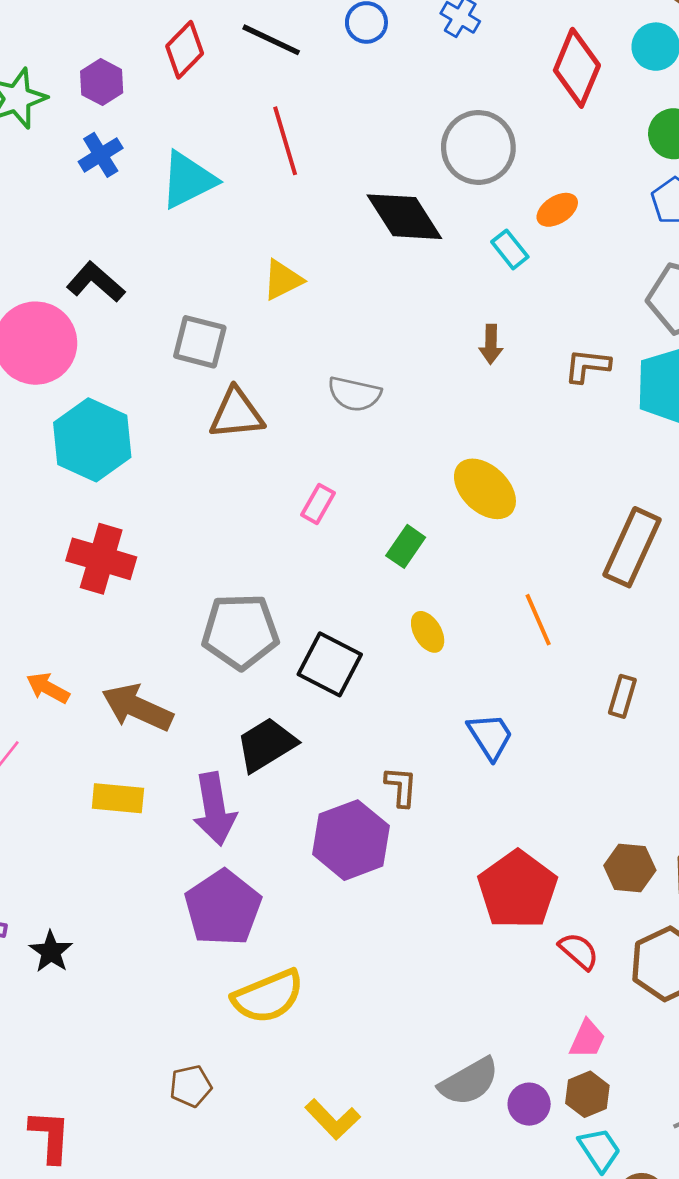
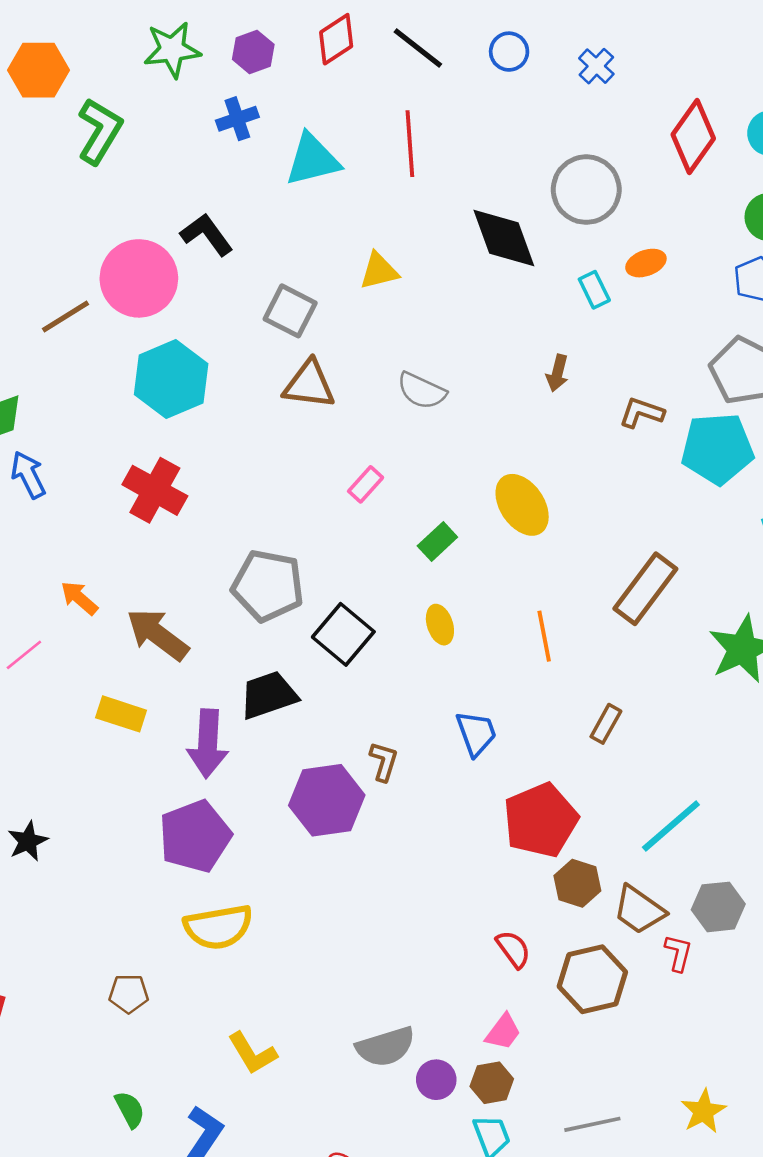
red pentagon: (517, 890) -> (541, 820), moved

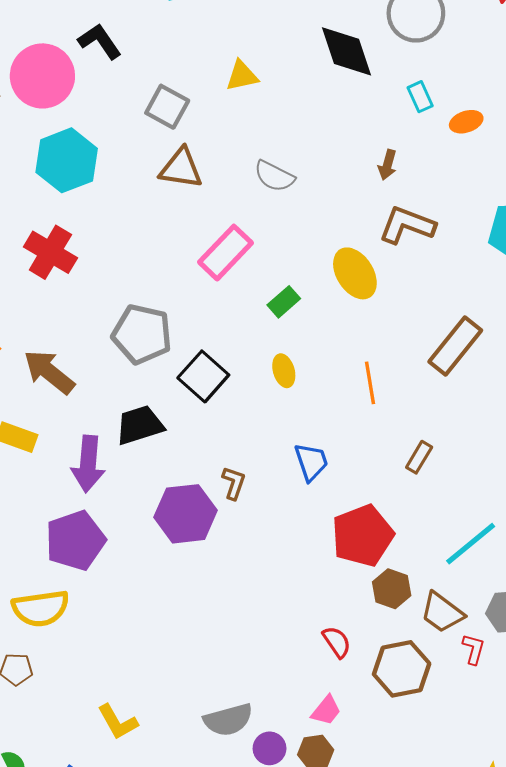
orange ellipse: (646, 263) -> (466, 122), moved
brown L-shape: (642, 413) -> (407, 225), moved, size x1.5
pink rectangle: (366, 484) -> (225, 253), size x1.8
yellow semicircle: (218, 927) -> (41, 608), moved

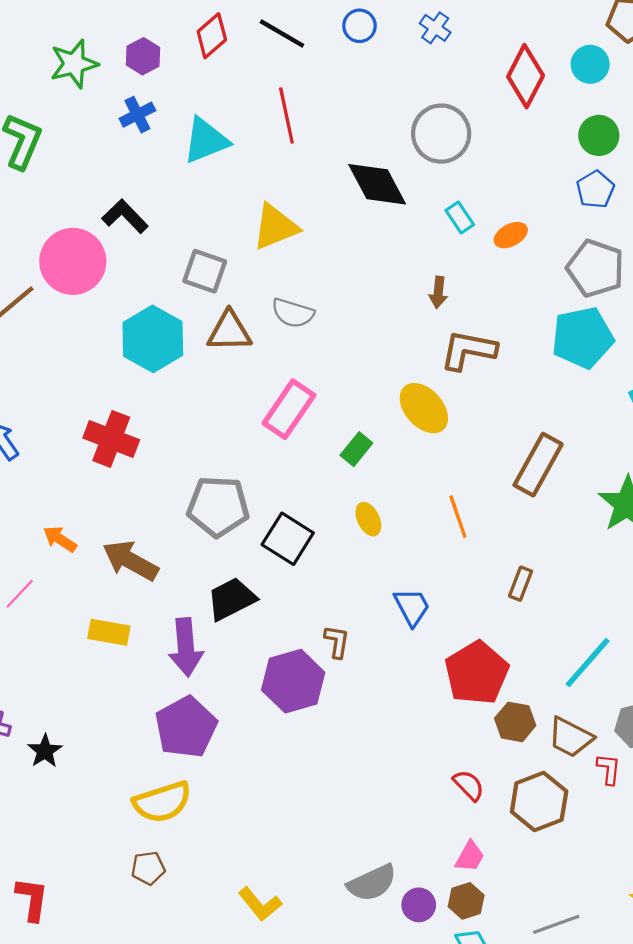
yellow triangle: (242, 76) -> (275, 227), size x1.4
cyan hexagon: (67, 160) -> (153, 339), moved
gray semicircle: (274, 176) -> (293, 313), moved

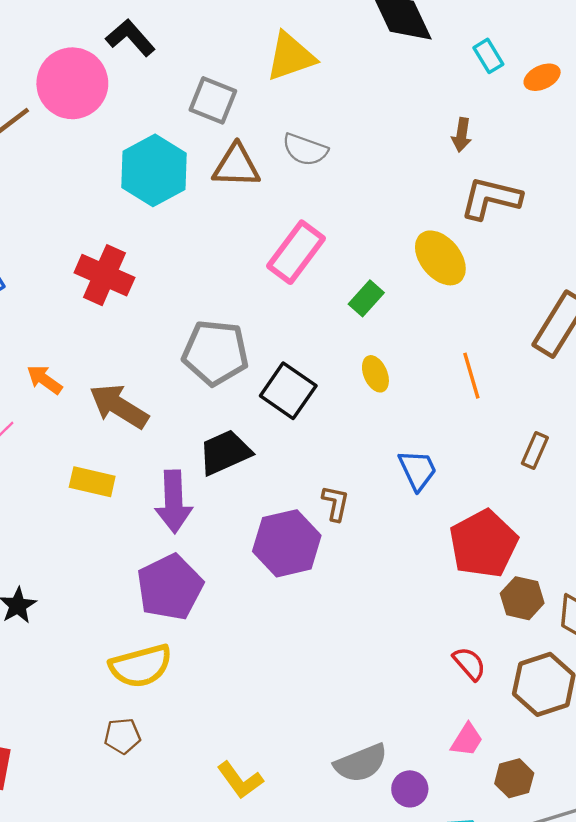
brown hexagon: (466, 901) -> (514, 778), moved

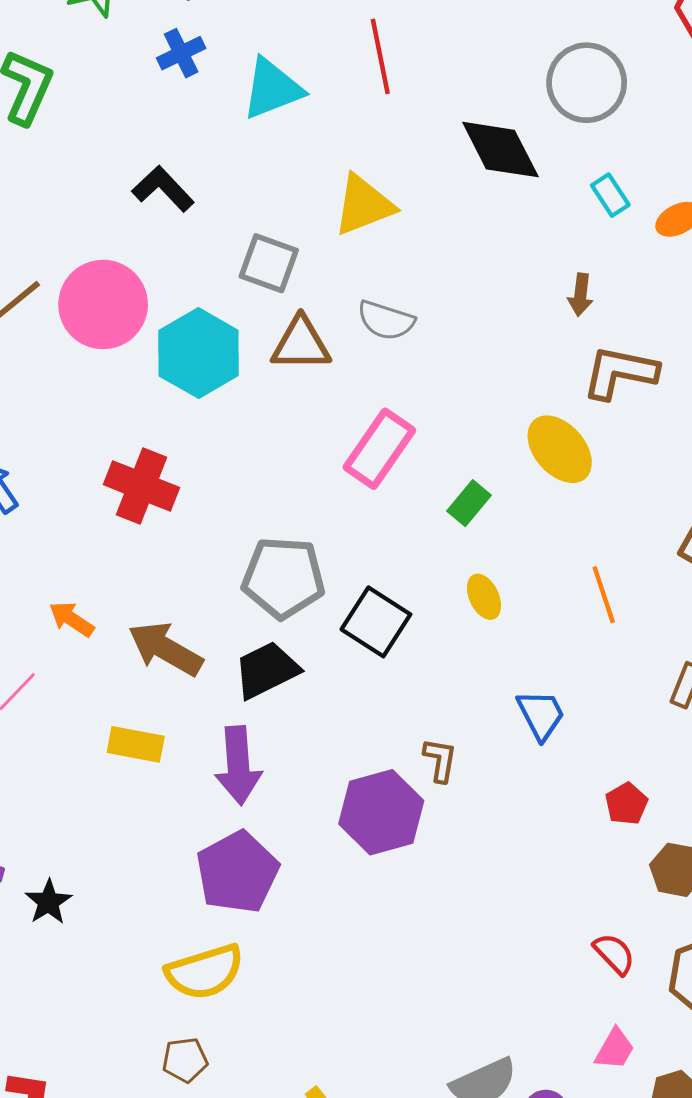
pink circle: (72, 83) -> (103, 304), moved
black trapezoid: (225, 452) -> (267, 670), moved
red pentagon: (483, 544) -> (626, 804), size x0.5

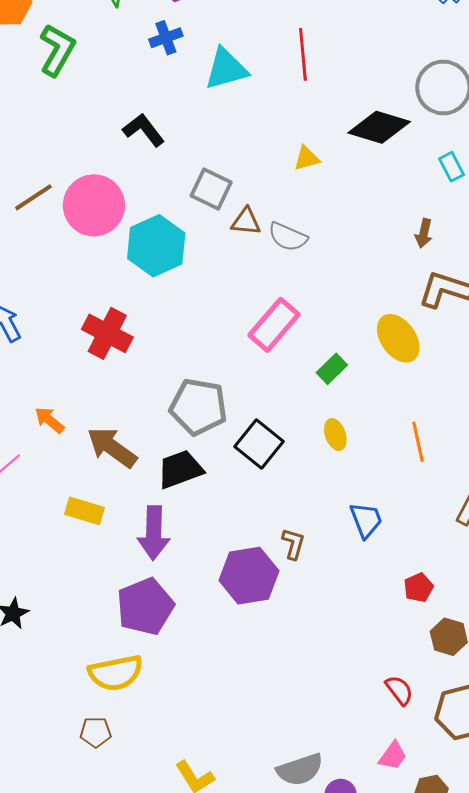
black diamond: (500, 150) -> (379, 127), turned -52
yellow triangle: (364, 205) -> (307, 158), moved, size x0.6
brown triangle: (301, 344) -> (246, 222), moved, size x0.7

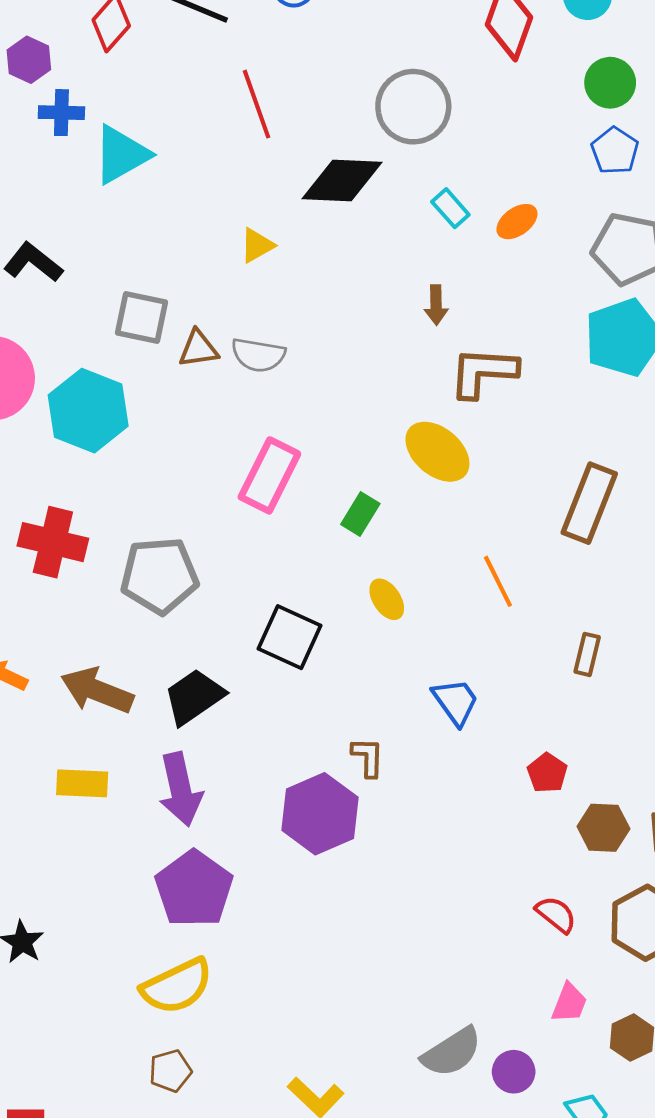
blue cross: (166, 38) -> (61, 113), moved, turned 36
red line: (303, 54) -> (256, 104), moved
gray pentagon: (198, 407) -> (159, 576), moved

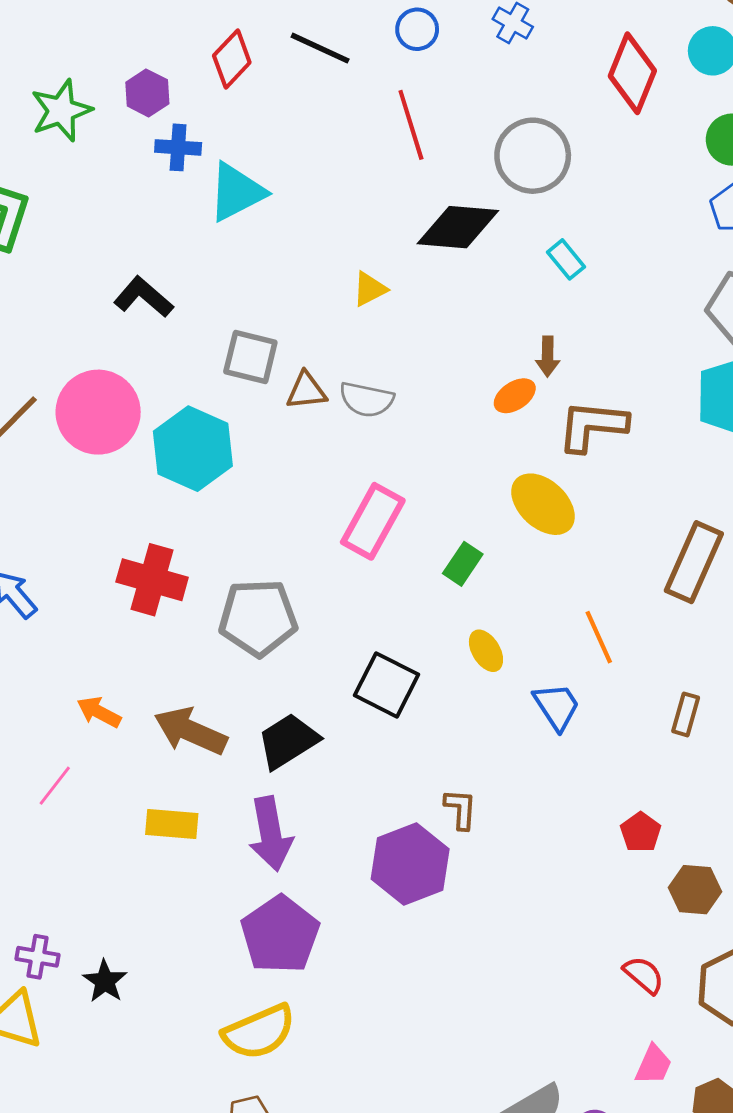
red line: (256, 104) -> (411, 125), moved
orange ellipse: (517, 222) -> (515, 396), moved
blue trapezoid: (456, 702) -> (557, 706), moved

